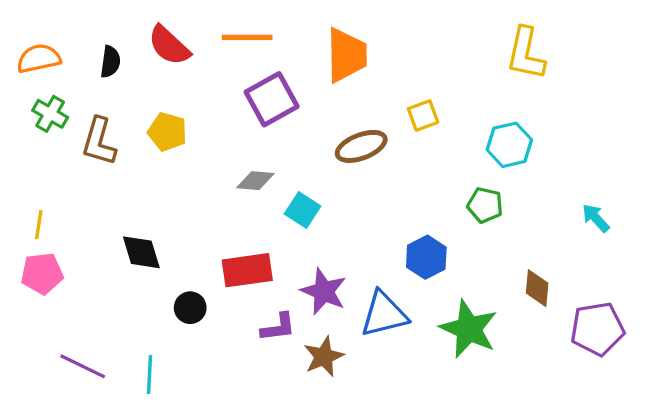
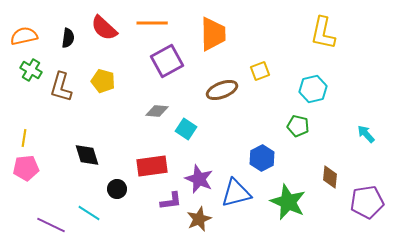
cyan line: (149, 374) -> (89, 213), moved, turned -60

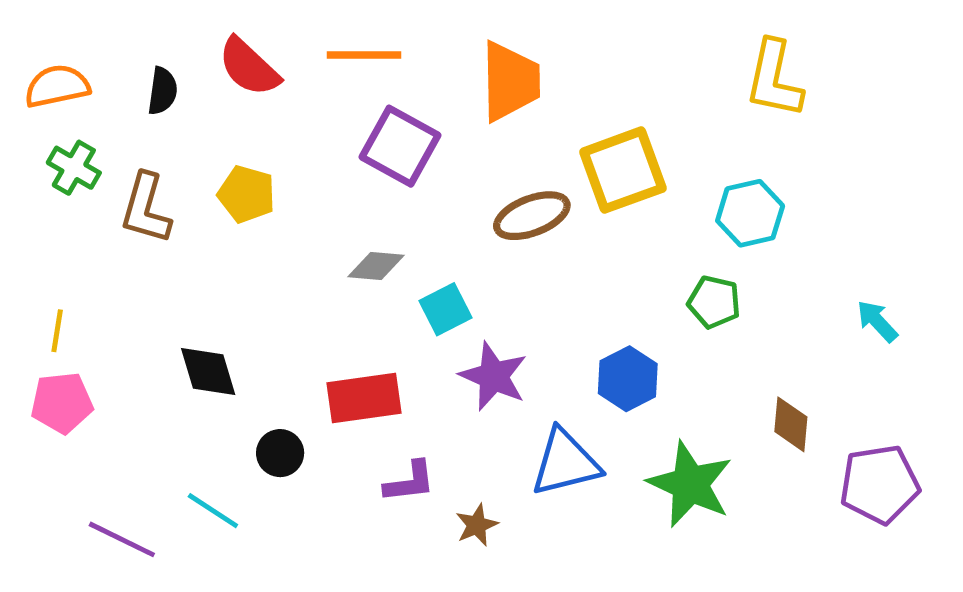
purple square: (167, 61) -> (400, 146), turned -32
yellow square: (260, 71) -> (623, 170), size x1.8
cyan square: (186, 129) -> (446, 309), turned 30
purple star: (199, 179) -> (493, 376), moved
brown star: (199, 219) -> (477, 525), size x0.7

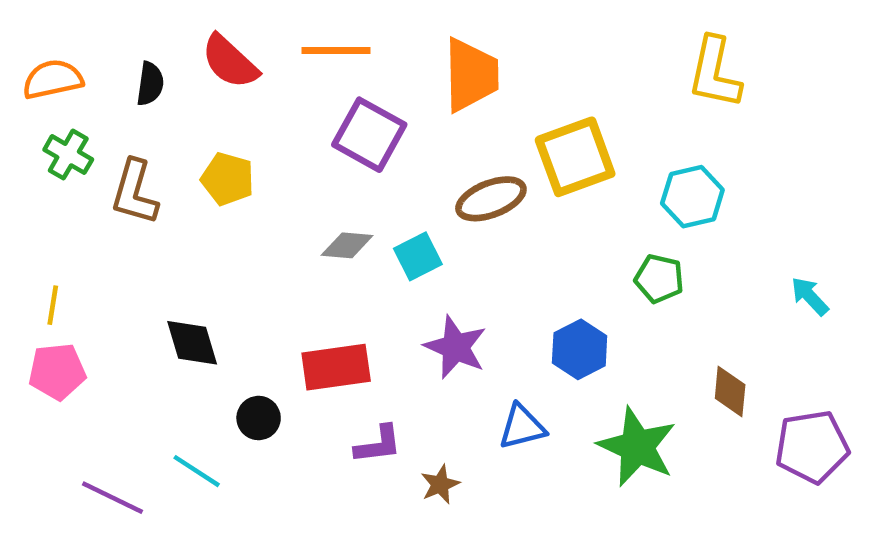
cyan square: (446, 309) -> (418, 256), moved
blue triangle: (565, 463) -> (522, 427), size x0.7

